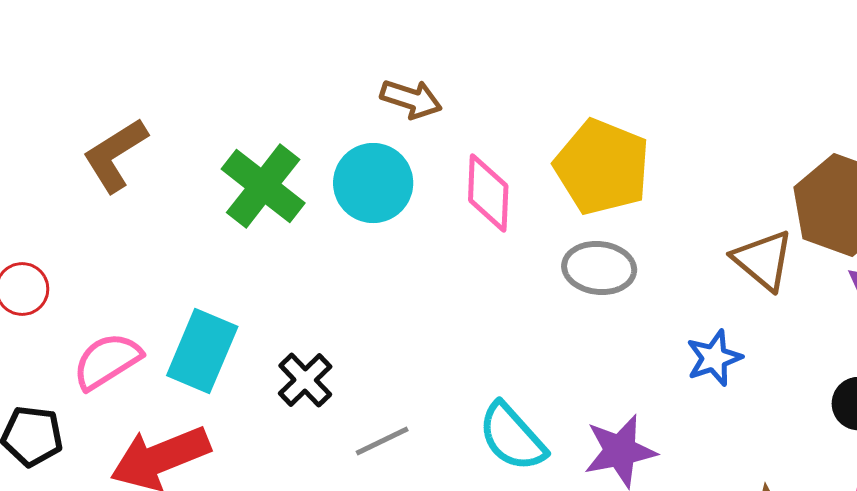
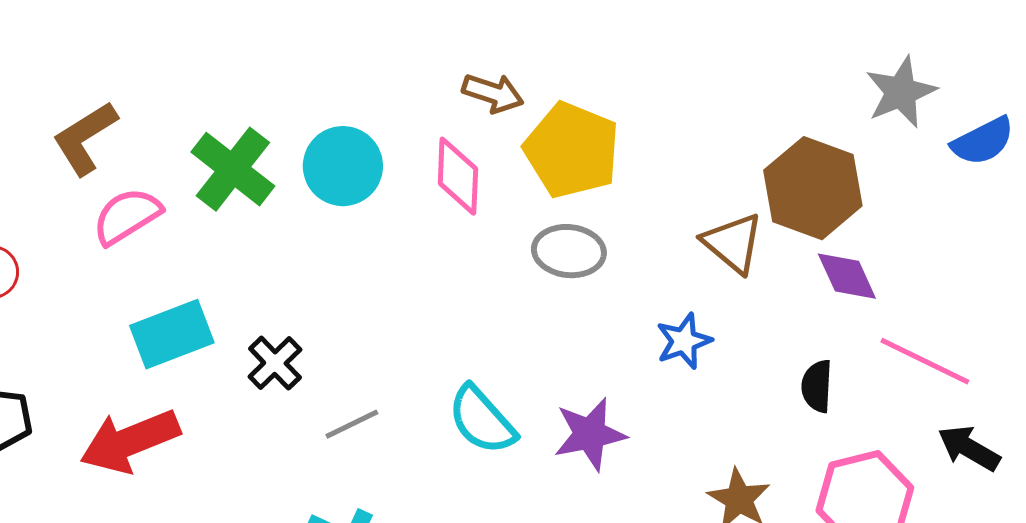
brown arrow: (411, 99) -> (493, 93), moved
cyan rectangle: (202, 351) -> (172, 334), turned 46
pink semicircle: (107, 361) -> (127, 216), moved

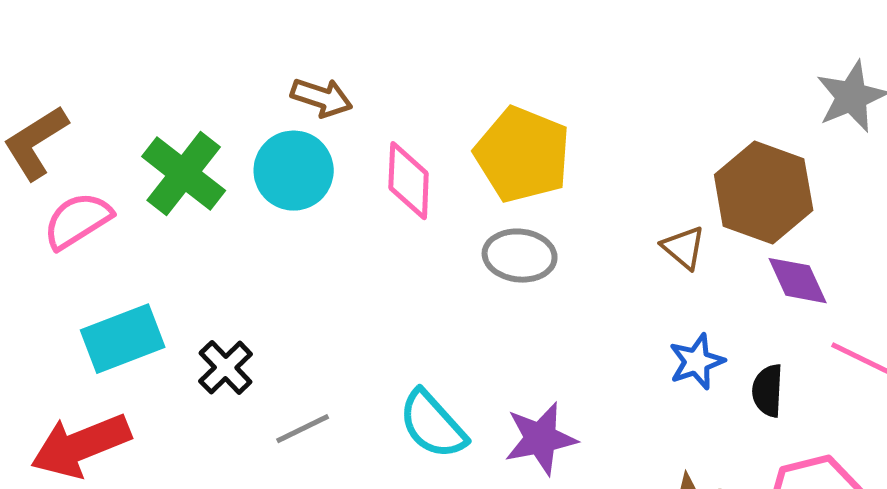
brown arrow: (493, 93) -> (322, 98), moved
brown triangle: (733, 243) -> (684, 248), size x0.7
blue star: (684, 341) -> (697, 362), moved

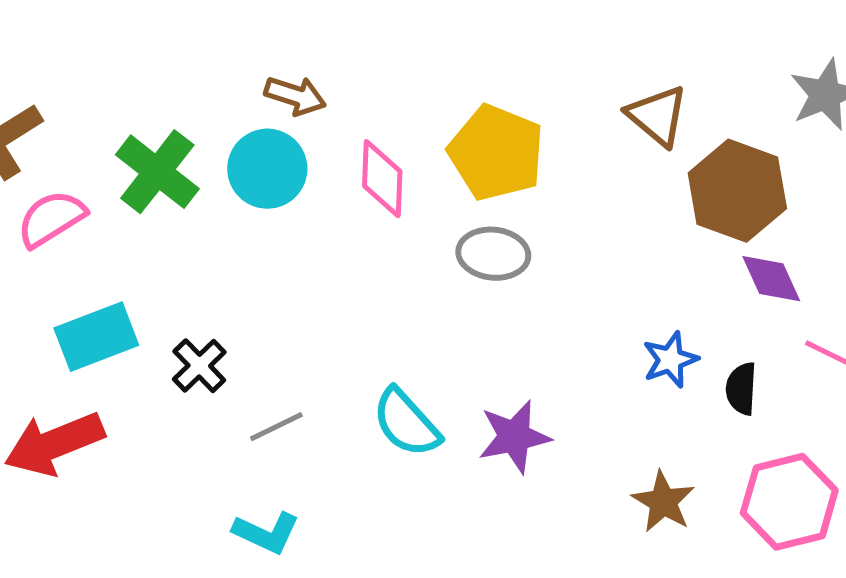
brown triangle: (684, 248) -> (657, 116), moved, size x1.4

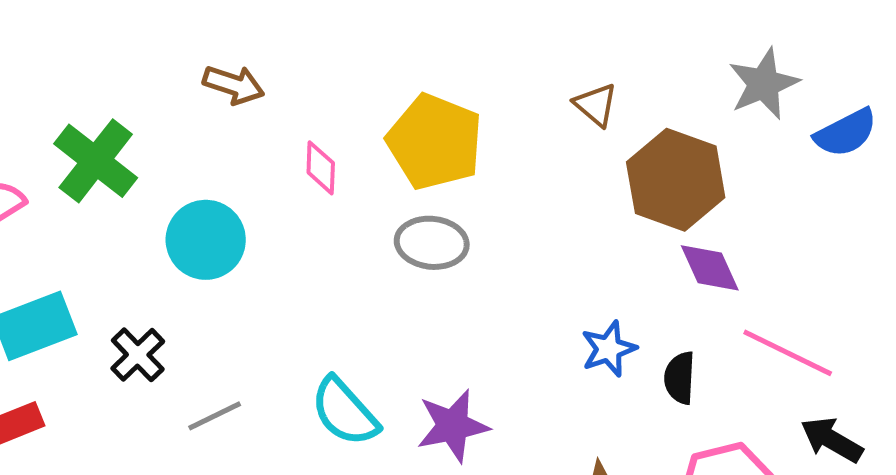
brown triangle: (657, 116) -> (596, 105), size x0.7
cyan circle: (267, 169) -> (206, 240), moved
pink diamond: (382, 179) -> (321, 168), size x0.7

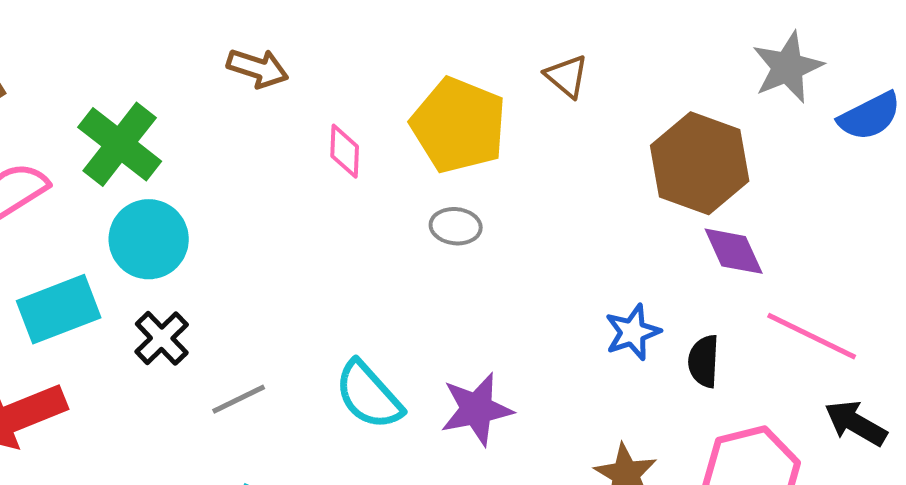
brown triangle: (596, 105) -> (567, 76), moved
cyan circle: (206, 240) -> (149, 239), moved
gray ellipse: (432, 243) -> (456, 226), size x0.7

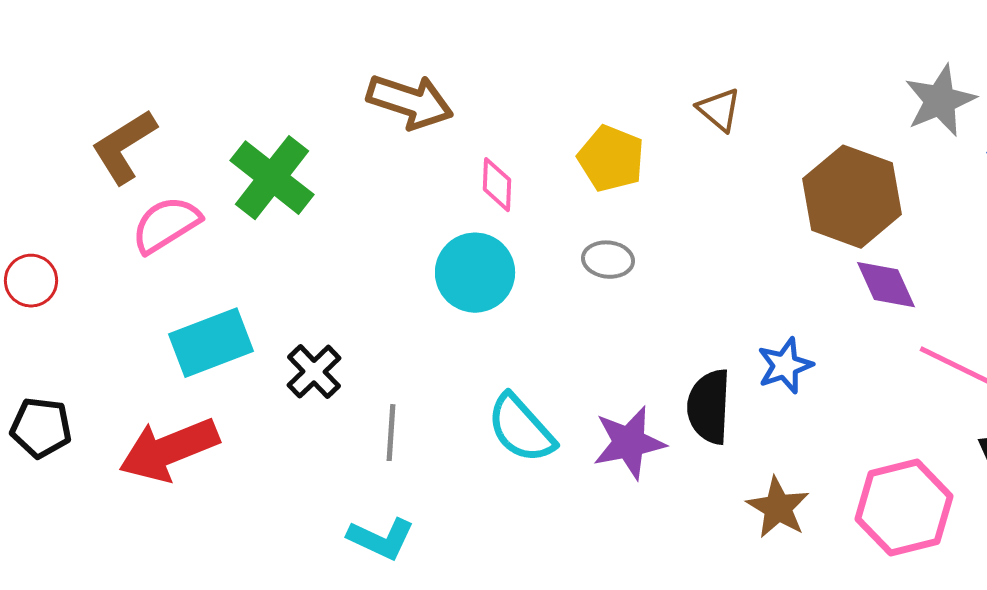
brown arrow: (258, 68) -> (410, 102), size x1.4
yellow pentagon: (459, 125) -> (611, 159), size x0.7
cyan circle: (149, 239) -> (475, 273), moved
black semicircle: (704, 361) -> (709, 407), moved, size x1.4
gray line: (239, 399) -> (391, 433), turned -60

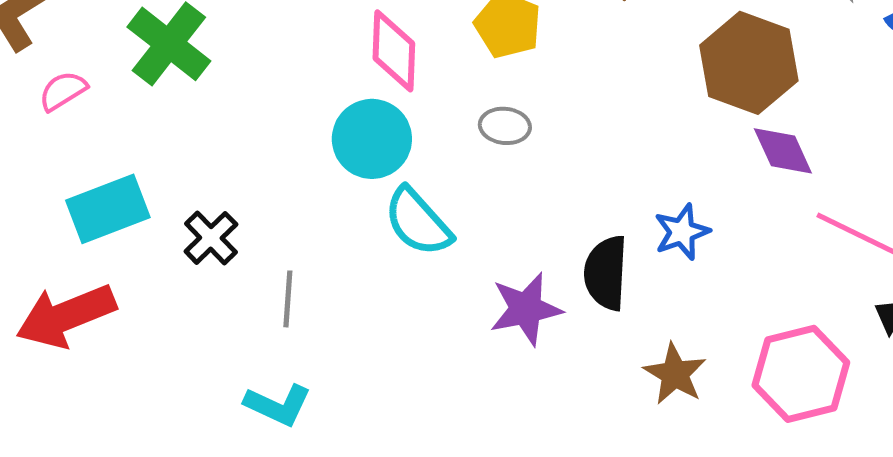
pink diamond: (497, 185) -> (394, 51), size x1.5
pink semicircle: (166, 225) -> (63, 91), size x0.7
cyan semicircle: (521, 429) -> (418, 222), moved

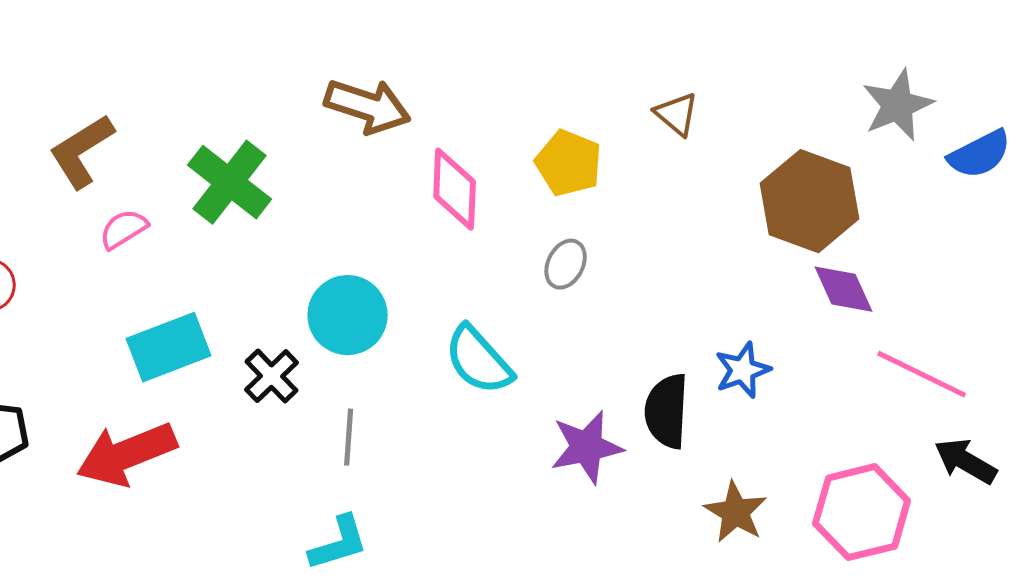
gray ellipse: (505, 126) -> (566, 264), turned -69
cyan circle: (372, 139) -> (348, 315), moved
cyan L-shape: (278, 405) -> (339, 543), turned -42

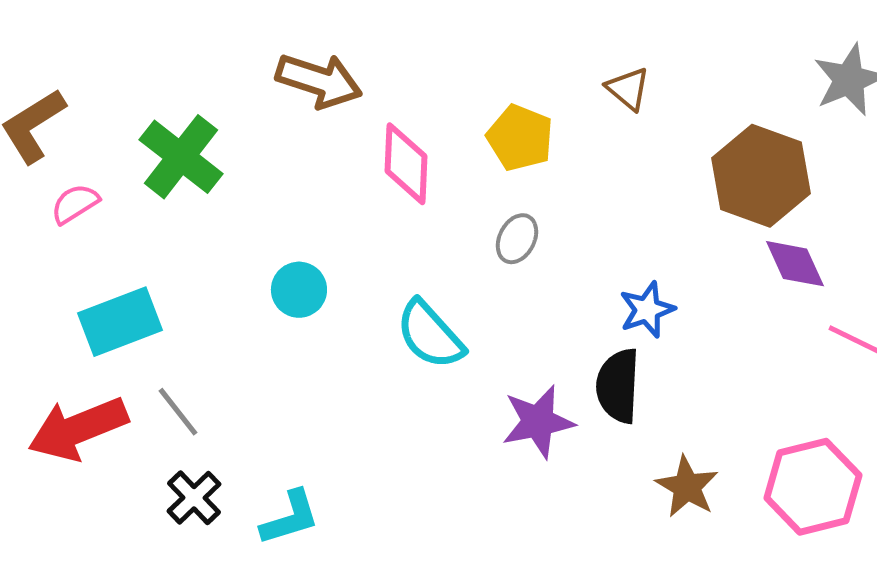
cyan circle: (348, 315) -> (299, 290), size x0.7
blue star: (743, 370) -> (647, 310), moved
black cross: (272, 376) -> (194, 498), moved
gray line: (349, 437) -> (178, 412), moved, turned -42

